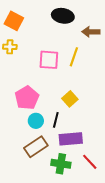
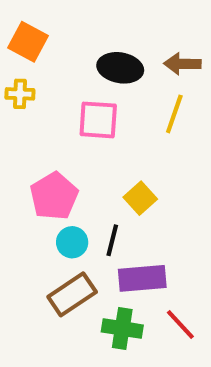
black ellipse: (63, 16) -> (120, 68), moved
yellow line: (74, 57) -> (174, 114), moved

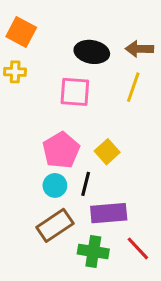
pink pentagon: (54, 196) -> (61, 150), moved

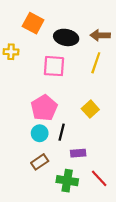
orange square: (21, 32) -> (33, 23), moved
yellow square: (107, 152) -> (90, 109), moved
purple rectangle: (109, 213) -> (78, 153), size x0.6
brown rectangle: (55, 225) -> (40, 162), size x0.7

